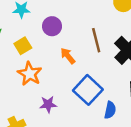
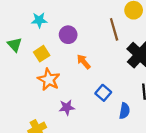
brown line: (96, 40) -> (114, 29), moved
blue square: (88, 90) -> (103, 93), size x0.6

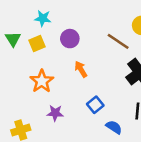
brown line: (114, 29) -> (118, 41), turned -50
yellow square: (42, 54) -> (37, 43), moved
blue semicircle: (125, 111) -> (114, 127), turned -77

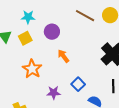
brown line: (118, 41) -> (85, 16), moved
purple star: (55, 113) -> (54, 93), moved

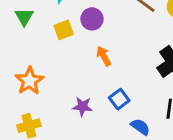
yellow square: (25, 38) -> (64, 30), moved
orange star: (32, 69) -> (29, 81), moved

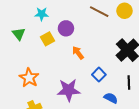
blue square: (119, 99) -> (99, 75), moved
purple star: (82, 107) -> (69, 90), size x1.6

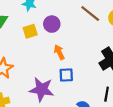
blue square: (99, 75) -> (66, 75), moved, turned 32

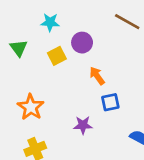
purple star: (42, 89) -> (83, 125), size x0.6

